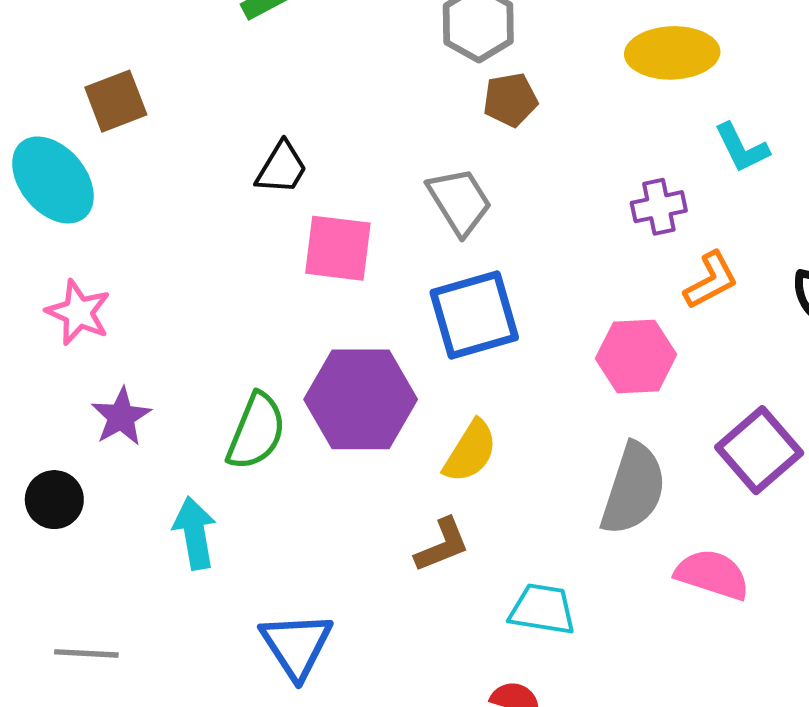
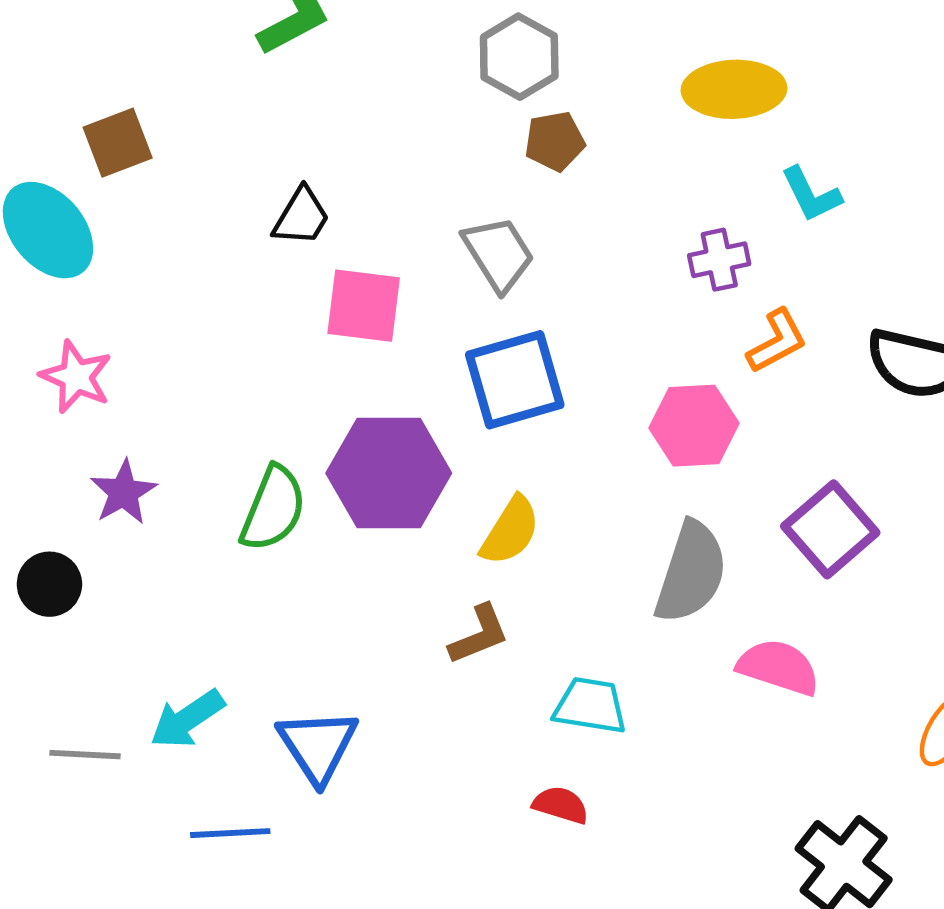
cyan arrow: (195, 533) -> (187, 719), moved, turned -114

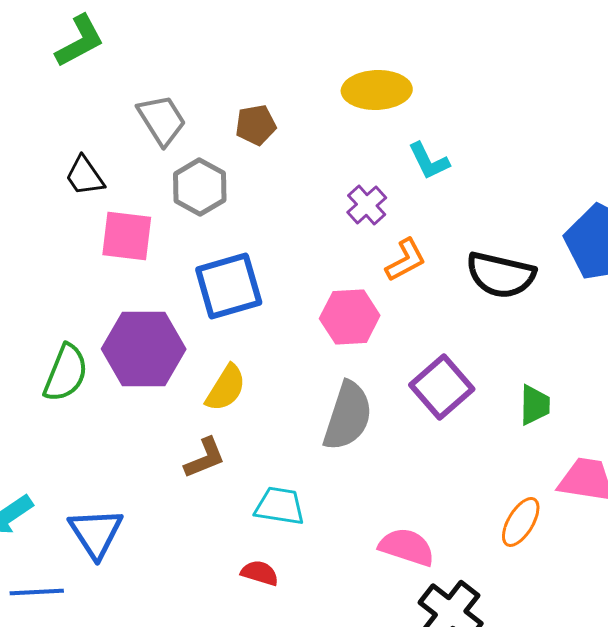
gray hexagon: (519, 57) -> (200, 187), moved
black trapezoid: (301, 217) -> (85, 176), turned 114
gray trapezoid: (498, 254) -> (162, 120), moved
purple cross: (719, 260) -> (367, 205), turned -30
pink semicircle: (778, 667) -> (407, 547), moved

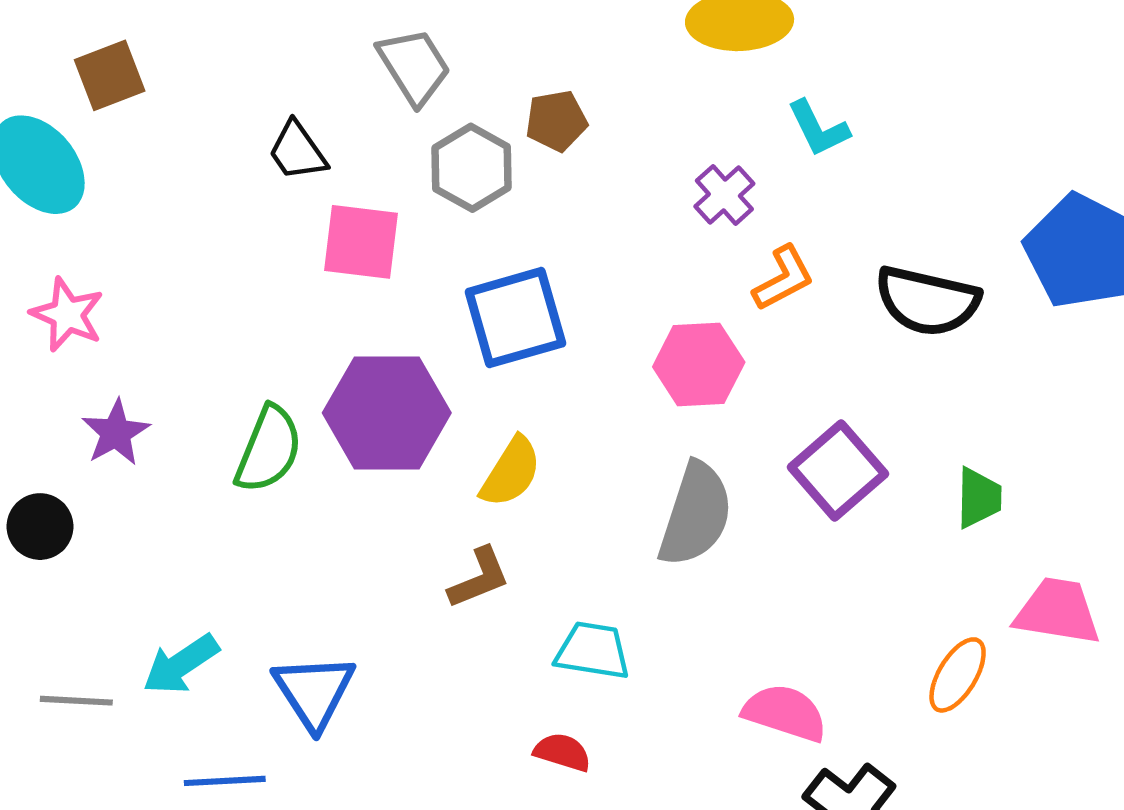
brown pentagon: (256, 125) -> (556, 121), moved

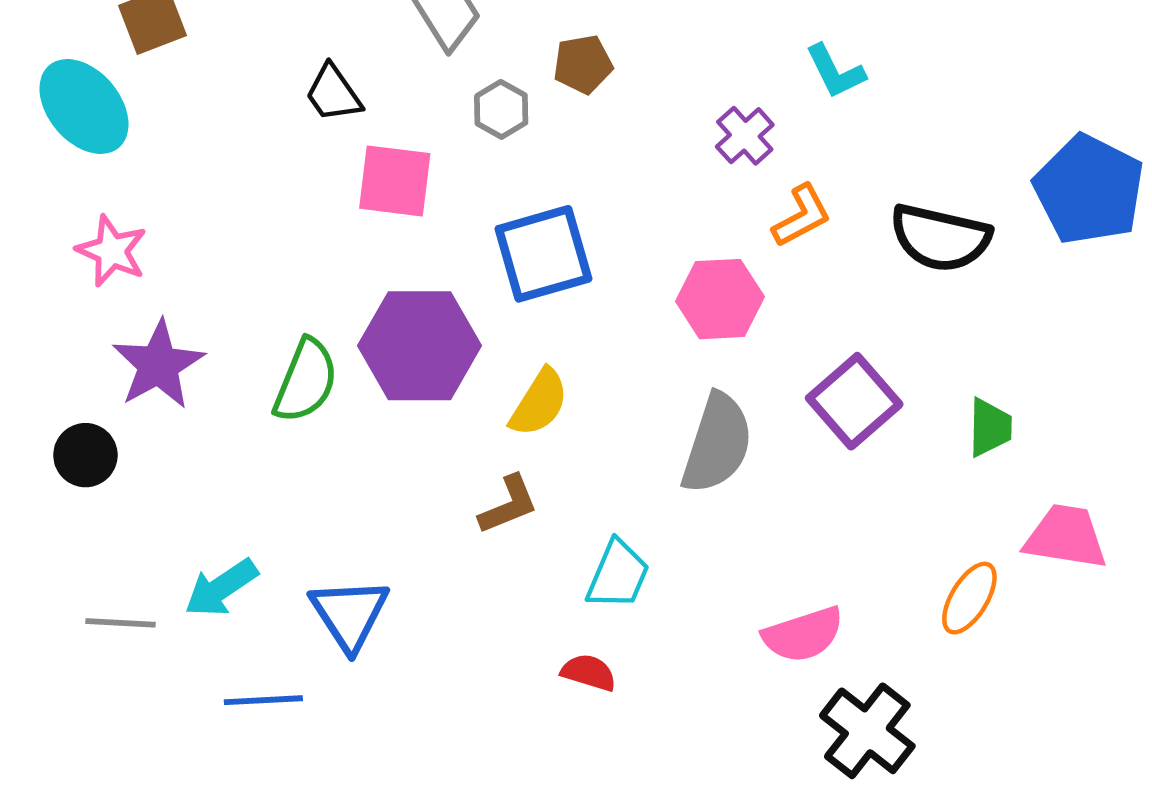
gray hexagon: (472, 168) -> (501, 109), size x0.7
purple star: (116, 433) -> (158, 365), size x1.4
cyan trapezoid: (593, 651) -> (618, 575), turned 104
pink semicircle: (785, 713) -> (803, 635), turned 144

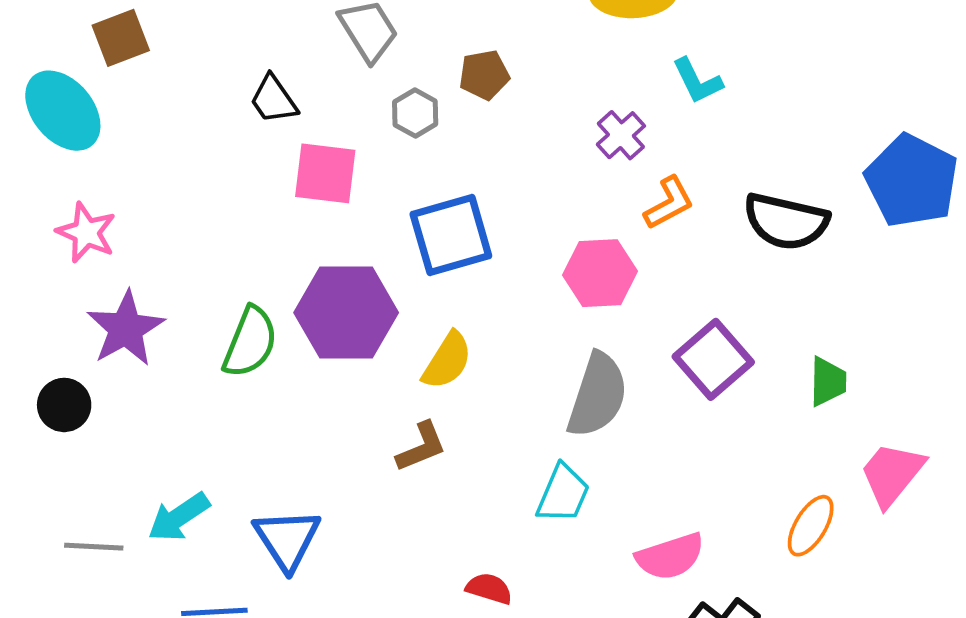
pink trapezoid: (1066, 537) -> (892, 474), turned -60
cyan trapezoid: (618, 575) -> (563, 494), moved

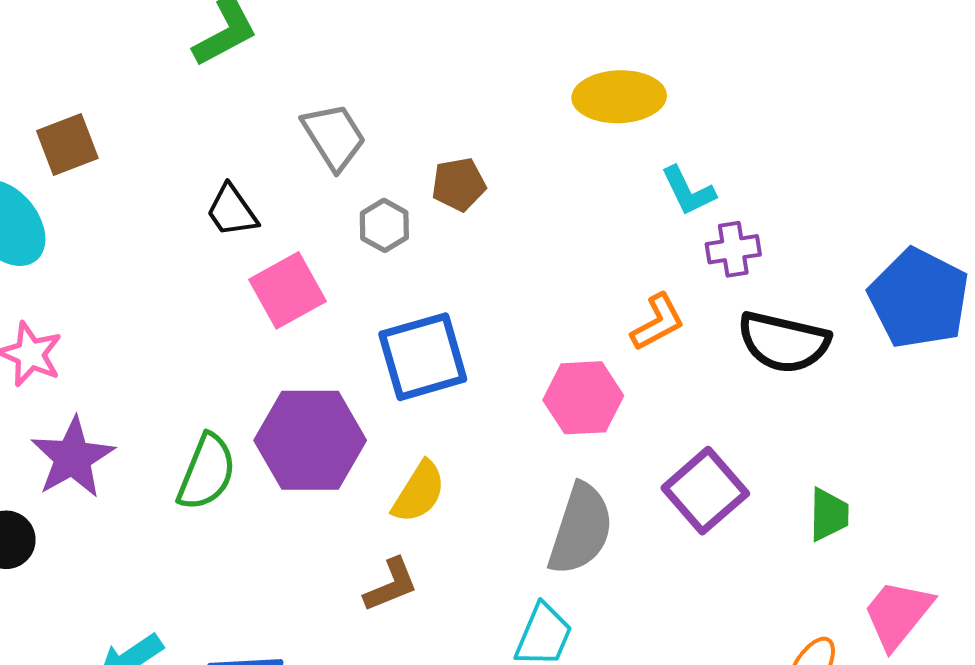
purple cross: (621, 135) -> (733, 249), moved, turned 33
pink square: (325, 173) -> (288, 290), turned -36

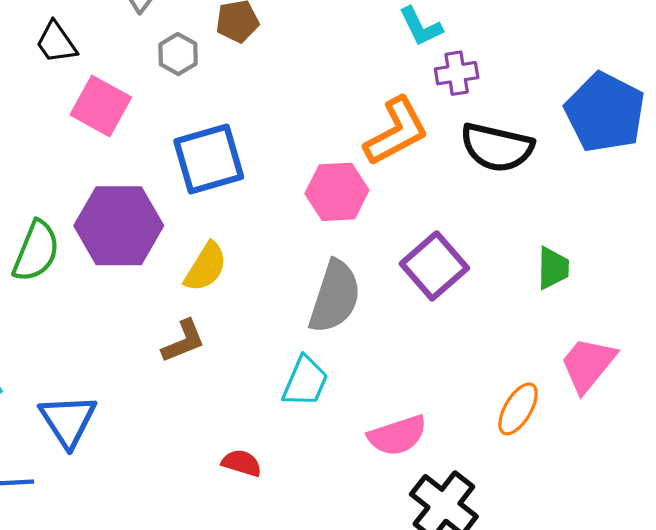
pink square: (288, 290) -> (101, 106), turned -32
orange L-shape: (658, 322) -> (396, 131), size x1.5
green trapezoid: (829, 515) -> (553, 268), moved

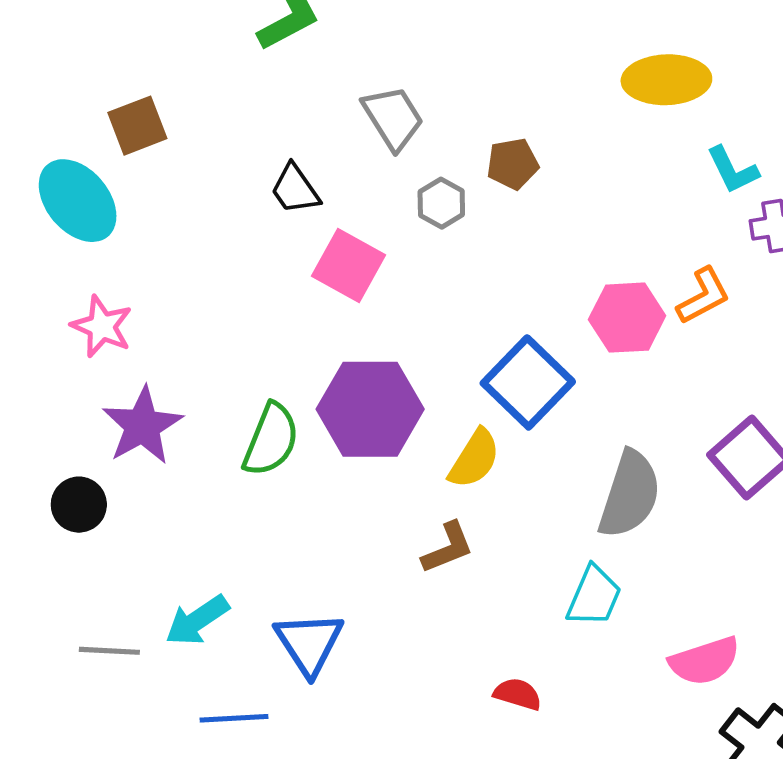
orange L-shape: (396, 131) -> (703, 296), size x0.7
blue square: (209, 159) -> (528, 382), moved, turned -30
pink hexagon: (337, 192) -> (627, 318), moved

